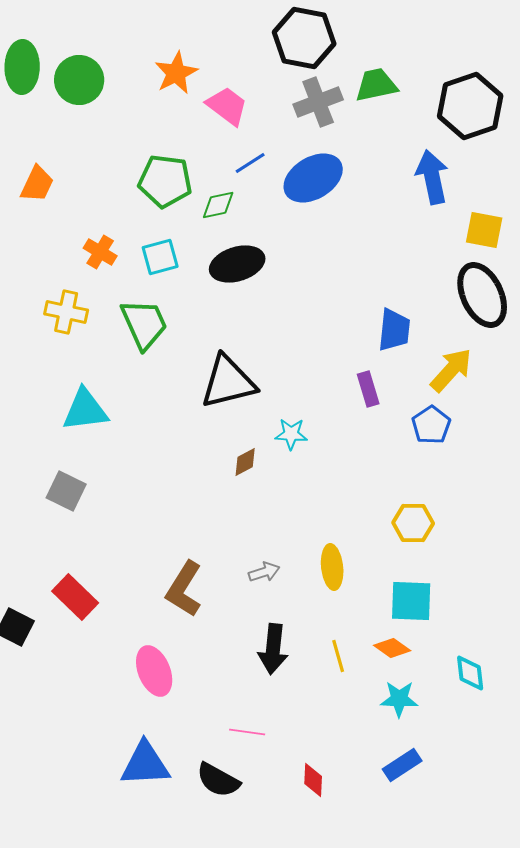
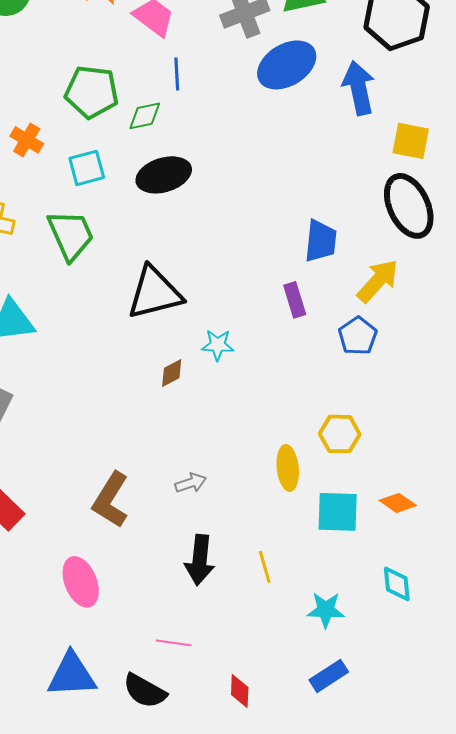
blue line: (250, 163) -> (177, 74), turned -60
blue ellipse: (313, 178) -> (287, 65), moved
orange cross: (100, 252) -> (27, 140), moved
yellow ellipse: (332, 567) -> (288, 468), moved
orange diamond: (392, 648) -> (398, 503), moved

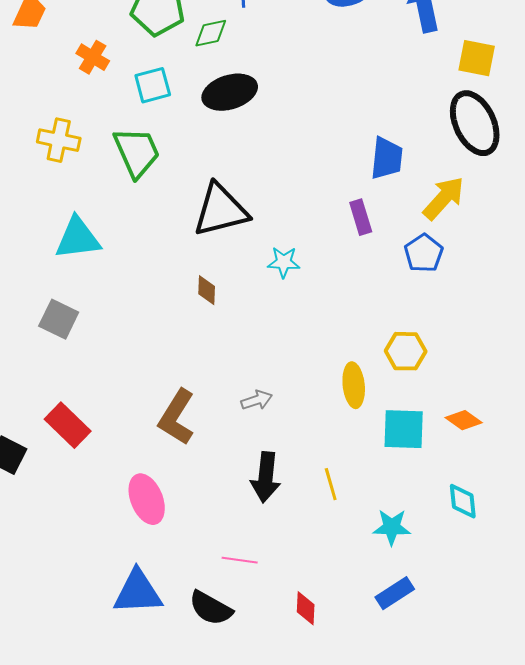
brown diamond: (172, 373) -> (207, 290), moved, turned -60

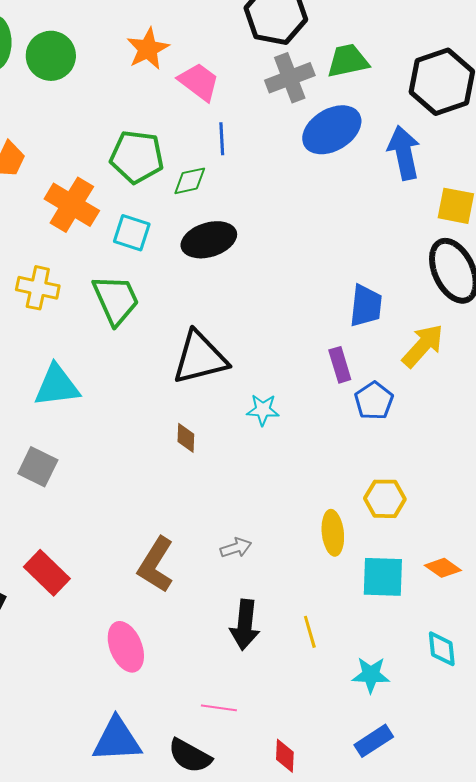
orange cross: (93, 57) -> (72, 205), size x1.6
cyan square: (153, 85) -> (132, 233), turned 33
blue pentagon: (424, 253) -> (374, 401), moved

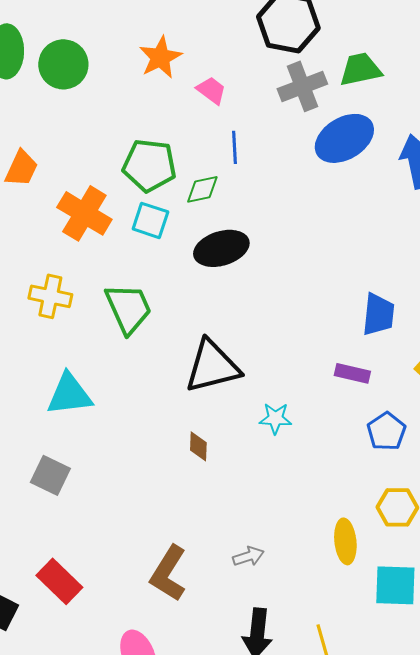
pink trapezoid: (199, 82) -> (211, 90), size x0.7
cyan square: (132, 233) -> (150, 220), moved
purple rectangle: (340, 365) -> (352, 373), turned -60
blue pentagon: (374, 401) -> (386, 431), moved

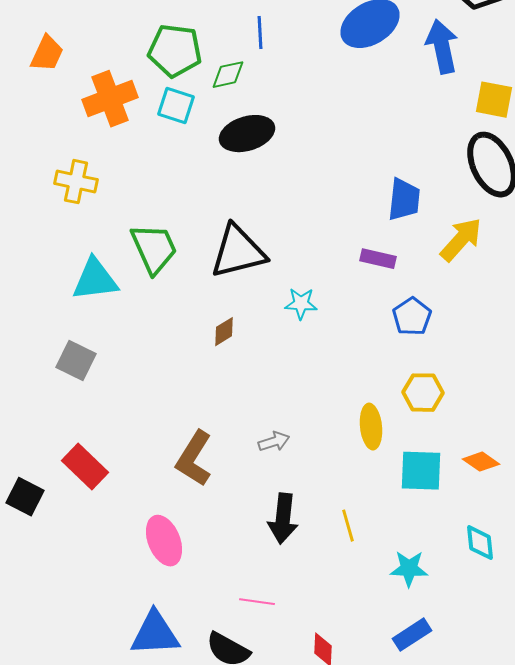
orange cross: (84, 213) -> (110, 99), turned 38
green trapezoid: (128, 308) -> (154, 249), moved
brown diamond: (198, 446) -> (224, 332), turned 56

